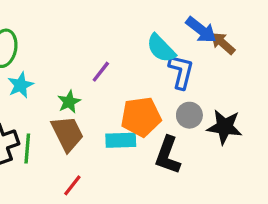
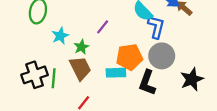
cyan star: (21, 85) -> (60, 36), moved
gray circle: (189, 115) -> (162, 56), size x1.5
black star: (225, 127) -> (192, 79), moved, turned -30

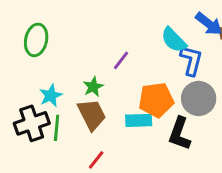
cyan star: (60, 36) -> (51, 96), moved

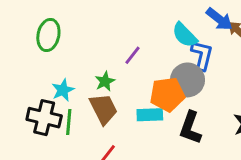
gray circle: (199, 98) -> (187, 80), moved
black cross: (32, 123) -> (44, 118), turned 32

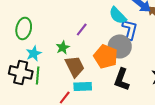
green ellipse: (48, 35) -> (24, 28), moved
orange pentagon: (167, 94) -> (106, 56), turned 30
brown trapezoid: (103, 109) -> (75, 66), moved
cyan rectangle: (150, 115) -> (83, 86), moved

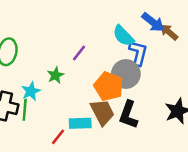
cyan star: (34, 53) -> (31, 91), moved
brown trapezoid: (75, 66) -> (102, 112), moved

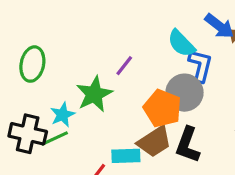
green star: (56, 75) -> (94, 94), size x1.6
green line: (25, 110) -> (55, 139), turned 60
brown trapezoid: (102, 112) -> (154, 142), turned 84

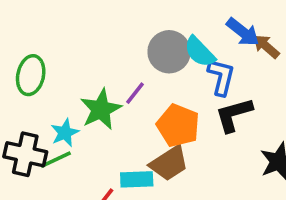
purple line: (124, 66) -> (135, 93), moved
gray circle: (184, 93) -> (169, 52), moved
black L-shape: (188, 145) -> (234, 115), moved, turned 54

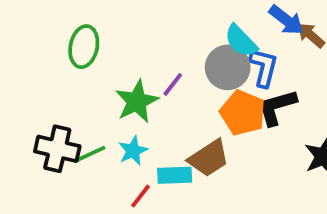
gray circle: (169, 52) -> (228, 67), moved
green ellipse: (31, 75) -> (84, 47), moved
orange pentagon: (178, 125) -> (243, 113), moved
cyan star: (65, 133) -> (133, 151), moved

